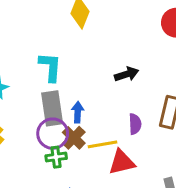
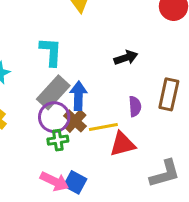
gray rectangle: (52, 108) -> (53, 92), turned 52
blue arrow: (78, 112) -> (78, 96), size x1.4

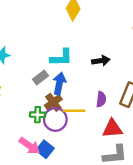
cyan L-shape: (51, 52) -> (61, 58), moved, turned 75
gray rectangle: (53, 92) -> (40, 77), size x0.6
purple circle: (54, 117) -> (55, 119), moved
red triangle: (123, 144) -> (112, 128), moved

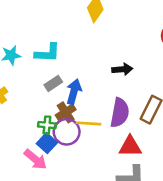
cyan L-shape: (61, 58) -> (47, 53), moved
purple semicircle: (101, 99) -> (120, 113), size x1.6
blue square: (45, 149) -> (47, 143), moved

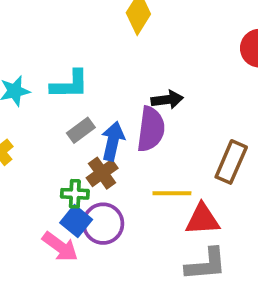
black arrow: (122, 69) -> (167, 100), moved
purple semicircle: (120, 113) -> (151, 129), moved
yellow line: (88, 123) -> (172, 193), moved
purple circle: (67, 132) -> (103, 224), moved

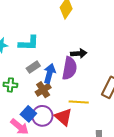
green cross: (75, 194) -> (10, 85), moved
red triangle: (202, 219) -> (63, 117), moved, turned 42

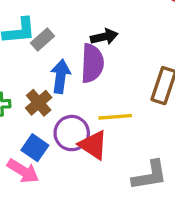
gray rectangle: (33, 67) -> (42, 40), moved
brown cross: (43, 90) -> (39, 103), moved
purple circle: (42, 116) -> (72, 133), moved

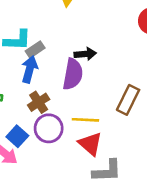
blue arrow: (60, 76) -> (30, 69), moved
brown cross: (39, 103) -> (39, 102), moved
red triangle: (93, 145) -> (90, 144), moved

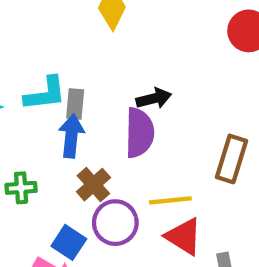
gray rectangle: (35, 50) -> (75, 104), turned -42

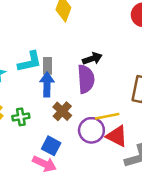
purple circle: (115, 223) -> (91, 130), moved

